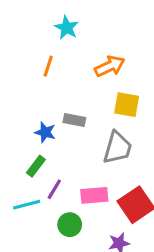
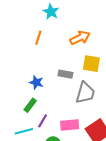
gray rectangle: (74, 120) -> (65, 74), moved

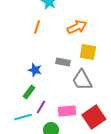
gray trapezoid: (85, 93) -> (82, 80), turned 135

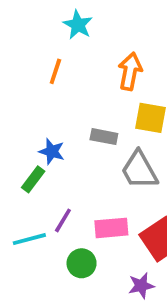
orange arrow: (77, 27) -> (130, 71), turned -54
green rectangle: (29, 92) -> (33, 179), moved

